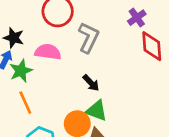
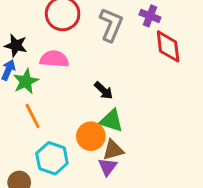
purple cross: (137, 18) -> (150, 16), turned -30
gray L-shape: (88, 38) -> (111, 25), moved

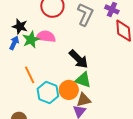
green star: (26, 81) -> (31, 40), moved
black arrow: (104, 90) -> (79, 59), size x1.5
cyan hexagon: (52, 158) -> (48, 93), moved

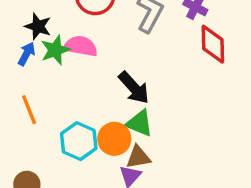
orange line: (30, 75) -> (29, 110), moved

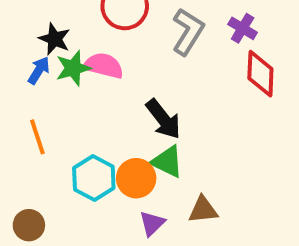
brown triangle: (138, 157) -> (203, 210), moved

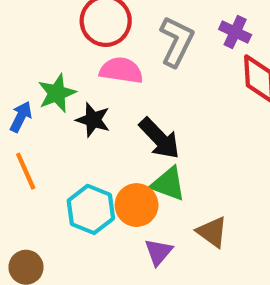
black star: (54, 39) -> (93, 120), moved
pink semicircle: (104, 66) -> (121, 70), moved
blue arrow: (39, 70) -> (21, 117), moved
brown triangle: (203, 210) -> (212, 232), turned 48

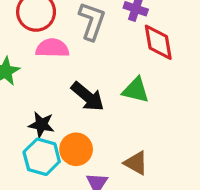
black star: (93, 120) -> (41, 125), moved
green triangle: (168, 184) -> (136, 90), moved

